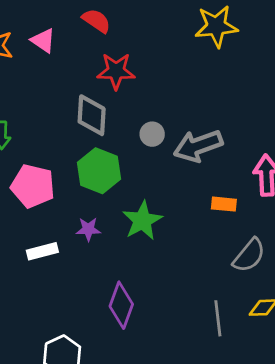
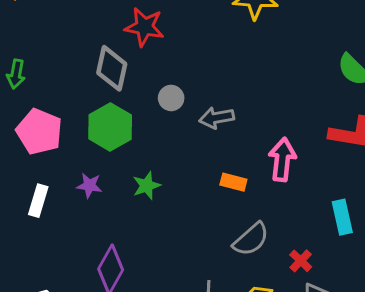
gray arrow: (198, 146) -> (217, 118), size x0.7
green star: (142, 221) -> (147, 186), size x0.7
white rectangle: (42, 251) -> (38, 201), turned -68

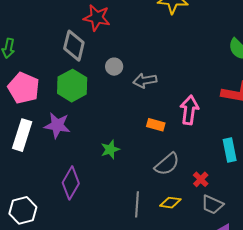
purple star: (89, 185) -> (57, 125), size x1.5
green star: (147, 186) -> (110, 150), moved
white rectangle: (38, 201) -> (22, 135), size x1.4

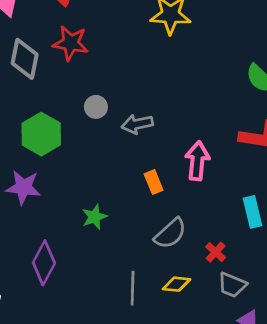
gray diamond: (74, 46) -> (25, 59), moved
orange rectangle: (156, 125) -> (154, 182), turned 54

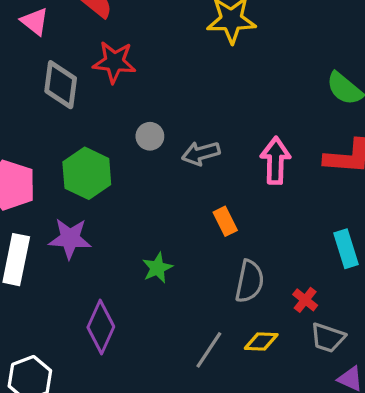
pink arrow: (197, 161) -> (275, 161), moved
gray semicircle: (170, 233) -> (250, 281), turned -32
gray line: (133, 288) -> (209, 350), turned 36

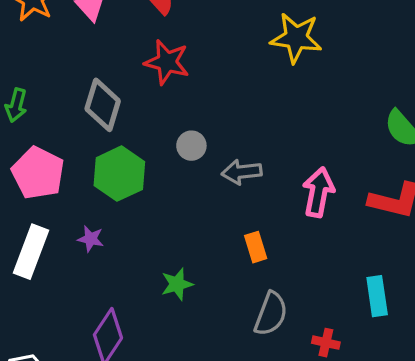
gray diamond: (61, 85) -> (103, 105), moved
purple star: (70, 238) -> (91, 239), size x0.6
red cross: (305, 300) -> (326, 343), turned -35

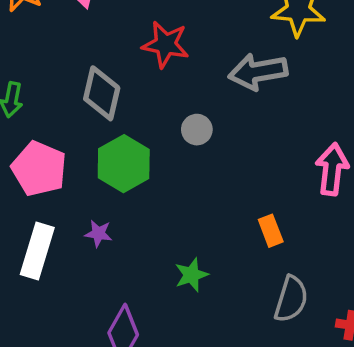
gray arrow: (242, 172) -> (258, 72), moved, size x1.4

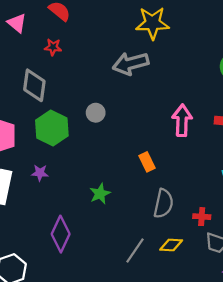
red star: (166, 44) -> (53, 47), moved, size x0.6
gray circle: (197, 130) -> (96, 113), moved

